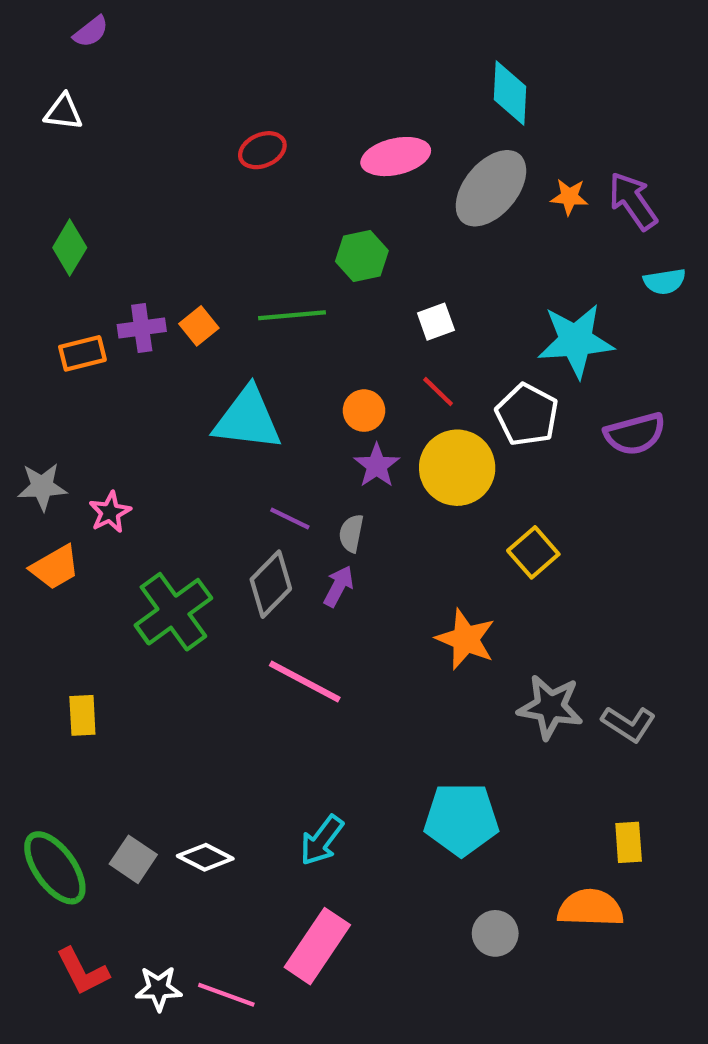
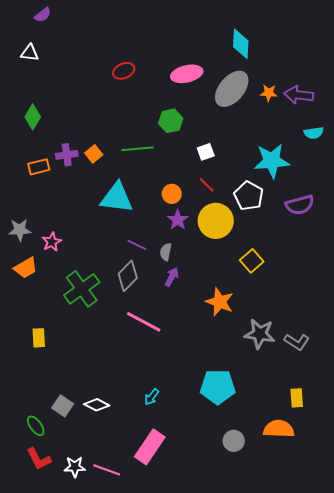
purple arrow: (633, 201) -> (299, 95), turned -48
purple arrow: (339, 586) -> (172, 277), moved
cyan arrow: (322, 840) -> (152, 397), size x0.7
green ellipse: (55, 868) -> (36, 426), moved, size x0.6

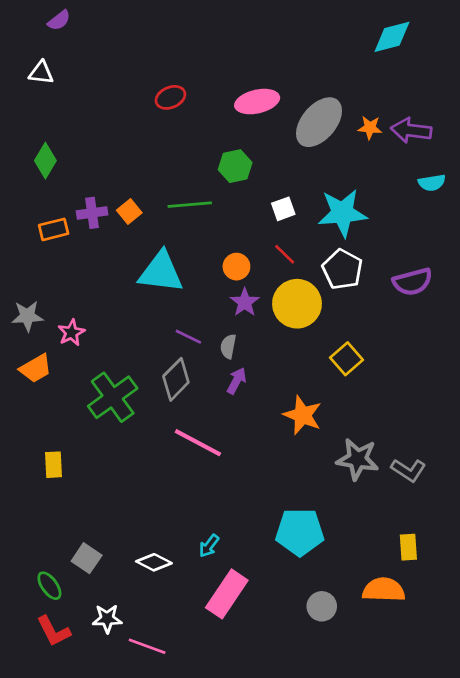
cyan diamond: (241, 44) -> (392, 37), moved, turned 72
cyan star: (272, 161) -> (342, 213), moved
white diamond: (97, 405) -> (154, 562), moved
pink rectangle: (150, 447) -> (227, 594), moved
white star: (75, 467) -> (107, 619), moved

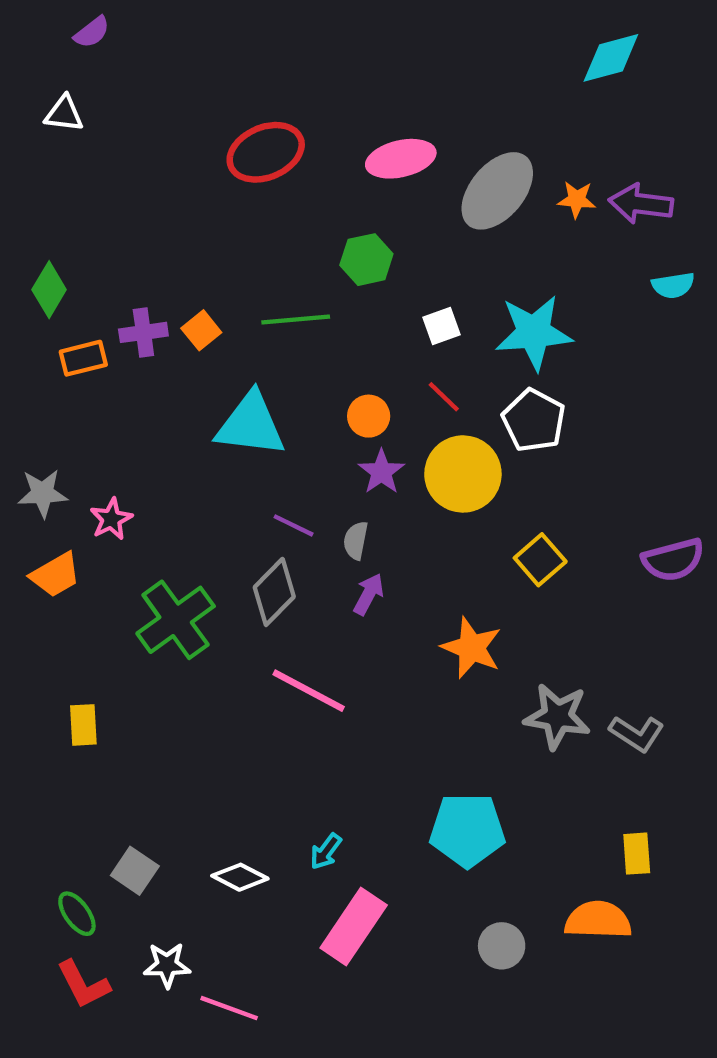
red ellipse: (170, 97) -> (266, 152), size x1.6
green diamond: (45, 161) -> (49, 290), moved
purple semicircle: (413, 282) -> (673, 560), moved

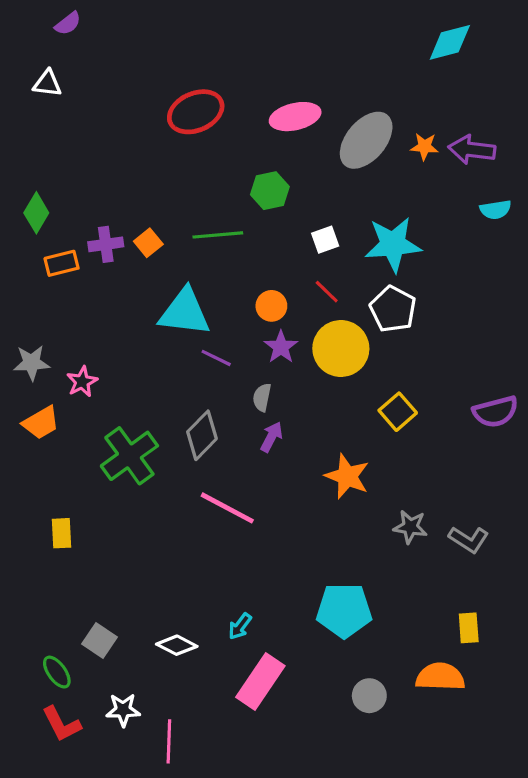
purple line: (294, 525) -> (216, 358), moved
gray star: (557, 716) -> (410, 527), size x0.7
pink line: (229, 1008) -> (169, 741), turned 72

